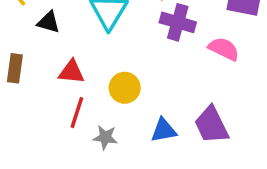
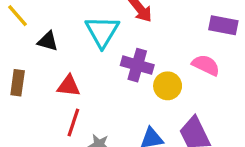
purple cross: (178, 22) -> (137, 65), moved
yellow circle: (125, 88) -> (168, 86), moved

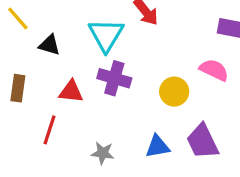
purple cross: (137, 65) -> (114, 78), moved
red line: (73, 123) -> (49, 130), moved

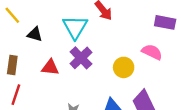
purple cross: (114, 78) -> (81, 58), turned 30
red line: (49, 130) -> (16, 95), moved

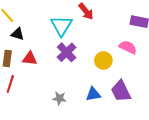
black triangle: (35, 34) -> (17, 34), moved
red triangle: (50, 67) -> (30, 58), moved

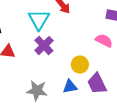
yellow circle: (103, 60) -> (80, 65), moved
gray star: (59, 98) -> (37, 91), size x1.5

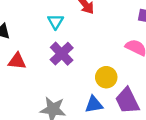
cyan triangle: (39, 20) -> (55, 21), size x0.6

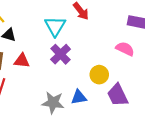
cyan triangle: (55, 21) -> (55, 26), size x1.5
blue triangle: (94, 104) -> (79, 97), moved

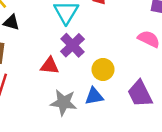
red triangle: (22, 61) -> (50, 66), moved
yellow circle: (99, 75) -> (103, 69), moved

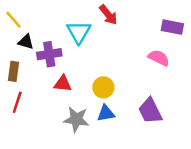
purple cross: (72, 45) -> (49, 54), moved, turned 35
yellow circle: (103, 69) -> (103, 87), moved

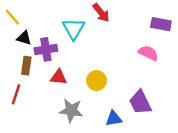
brown rectangle: (14, 71) -> (26, 66), moved
blue triangle: (106, 113) -> (114, 119), moved

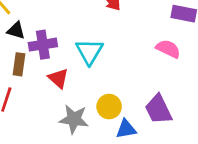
cyan triangle: (73, 29) -> (89, 52), moved
red triangle: (59, 77) -> (58, 78), turned 36
yellow circle: (97, 81) -> (109, 107), moved

